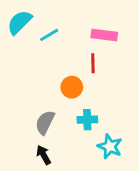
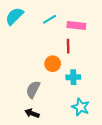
cyan line: (49, 35) -> (50, 19), moved
cyan cross: (87, 120) -> (73, 77), moved
black arrow: (44, 155) -> (32, 113), turned -40

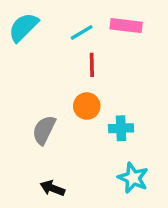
pink rectangle: (76, 26) -> (126, 26), moved
red line: (68, 46) -> (92, 65), moved
gray semicircle: (33, 90) -> (44, 130), moved

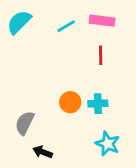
red line: (92, 65) -> (101, 55), moved
orange circle: (87, 106) -> (70, 102), moved
gray semicircle: (44, 130) -> (25, 123), moved

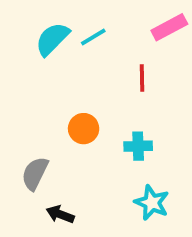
pink rectangle: (102, 21) -> (169, 27), moved, turned -35
cyan semicircle: (19, 22) -> (52, 39), moved
orange circle: (70, 102) -> (84, 129), moved

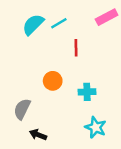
red line: (142, 78) -> (76, 48), moved

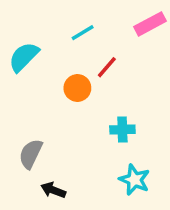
cyan semicircle: (33, 24) -> (24, 57), moved
red line: (76, 48) -> (107, 67), turned 42
orange circle: (53, 81) -> (77, 88), moved

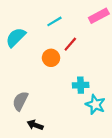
cyan star: (135, 180) -> (95, 104), moved

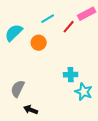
red line: (70, 44) -> (69, 27), moved
orange circle: (51, 58) -> (39, 43), moved

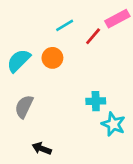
cyan semicircle: (14, 33) -> (19, 61), moved
gray semicircle: (18, 89) -> (24, 107), moved

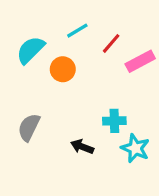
pink rectangle: (117, 19) -> (140, 61), moved
cyan semicircle: (19, 61) -> (30, 50), moved
black arrow: (42, 149) -> (82, 147), moved

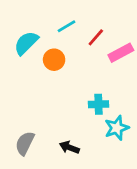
gray semicircle: (29, 127) -> (25, 143), moved
black arrow: (82, 147) -> (69, 147), moved
cyan star: (135, 148) -> (117, 128), turned 30

